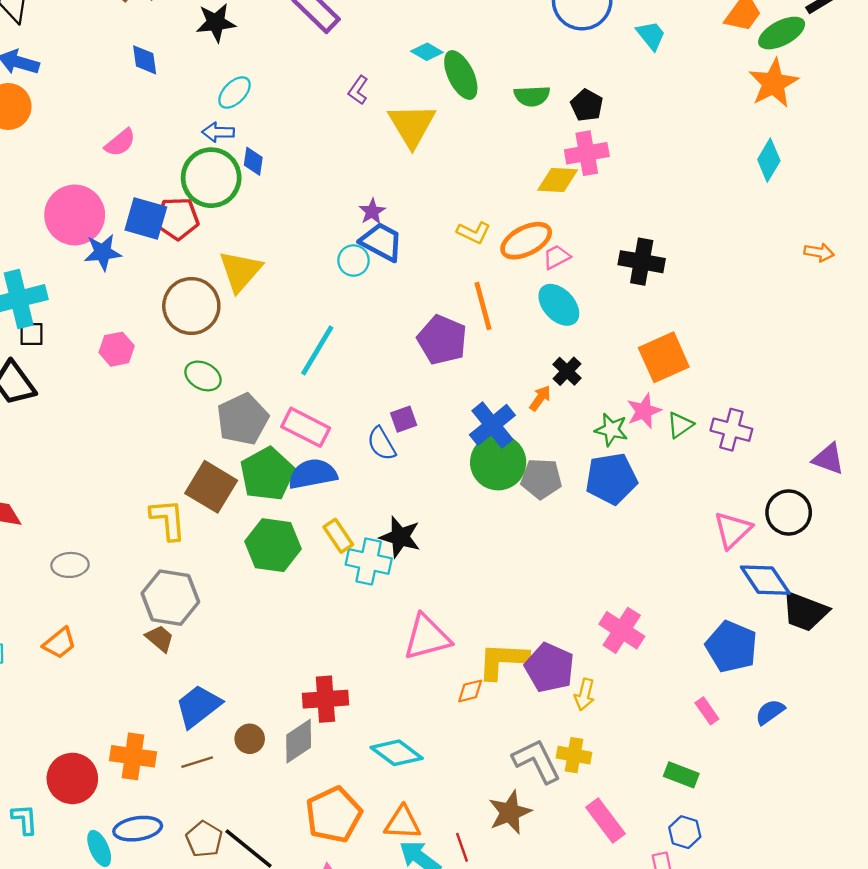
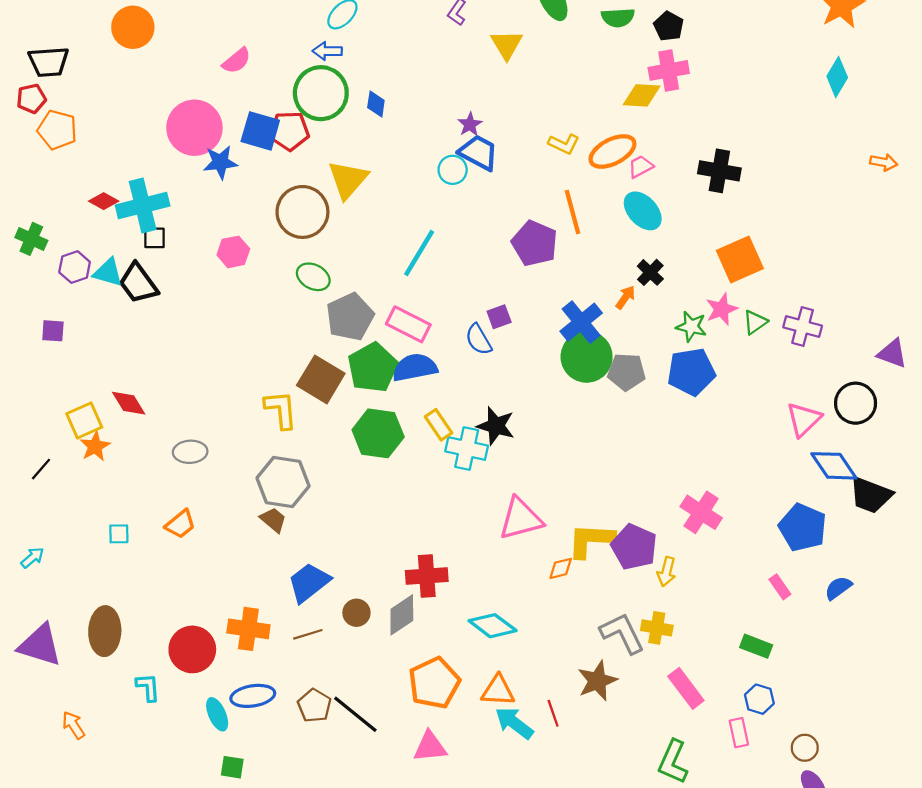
yellow triangle: (412, 125) -> (507, 45), size x0.7
blue diamond: (253, 161) -> (376, 104), moved

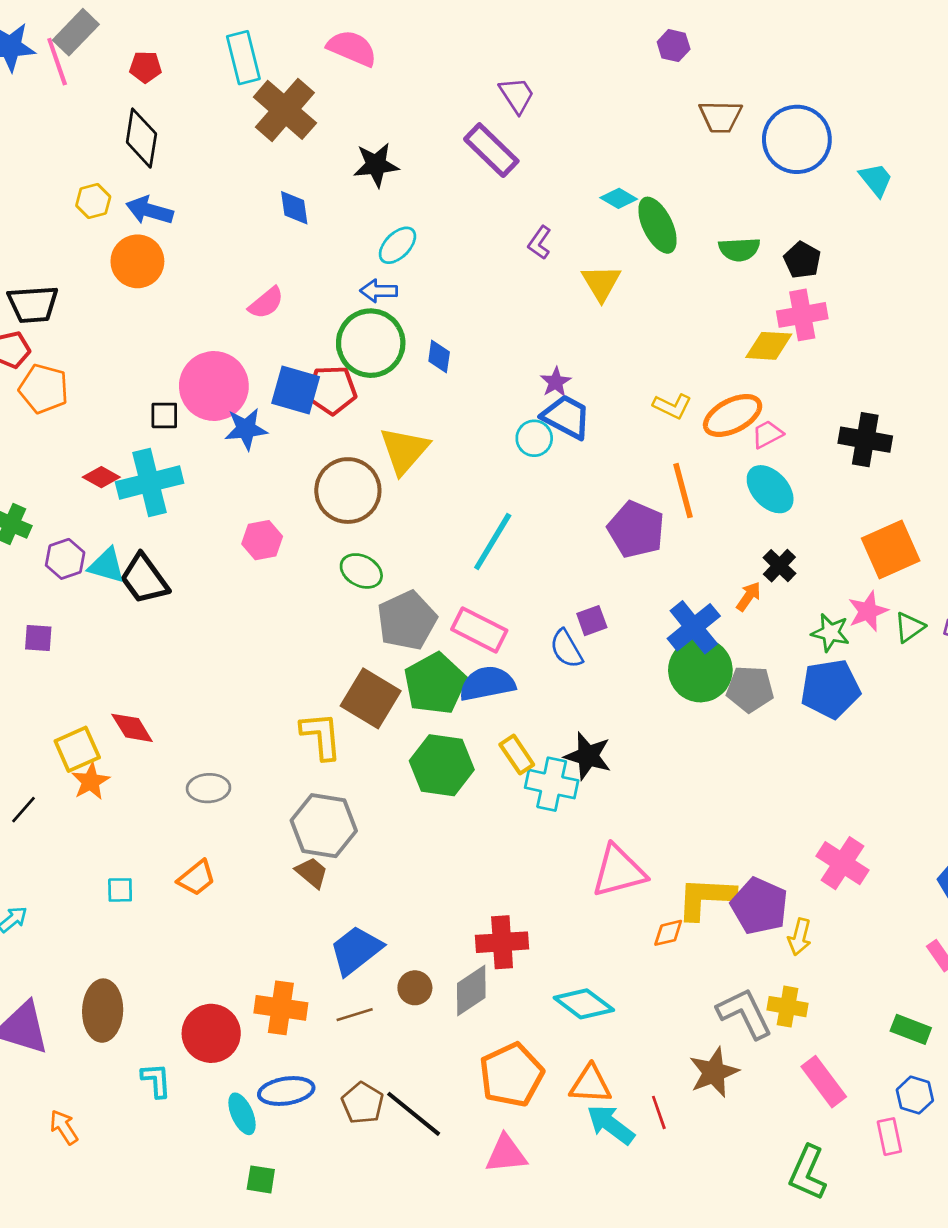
black square: (154, 238) -> (164, 415), moved

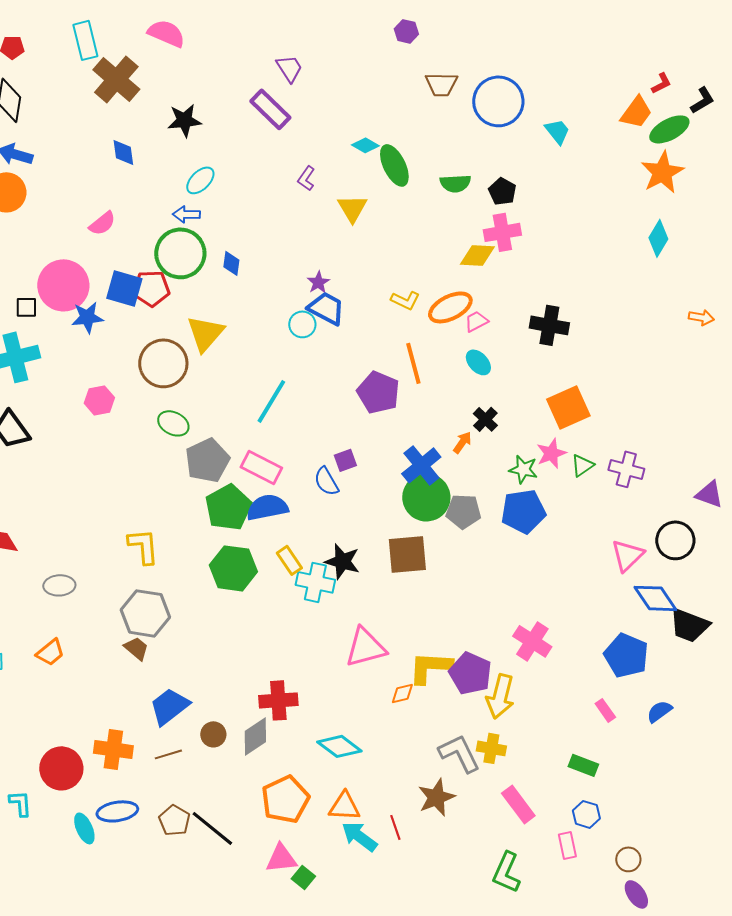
cyan ellipse: (770, 489) -> (478, 362), size x0.7
brown square: (371, 698) -> (407, 554), moved, turned -36
yellow arrow: (800, 937) -> (500, 696), size x1.6
green square: (261, 1179) -> (303, 877), moved, turned 30

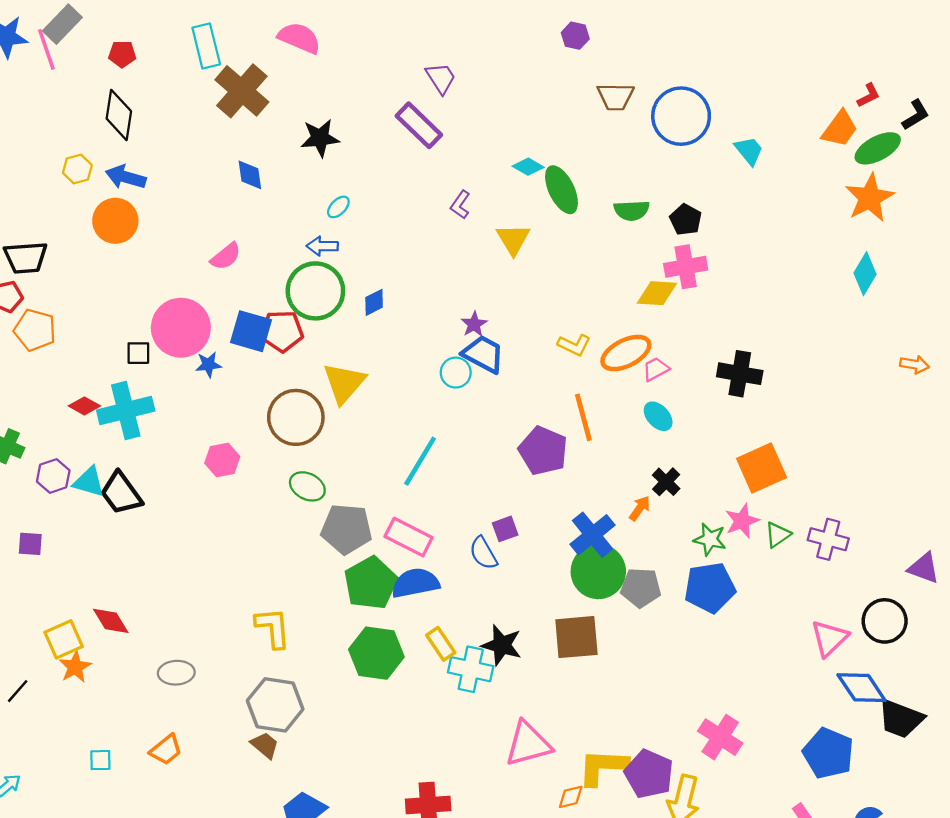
cyan ellipse: (200, 180) -> (338, 207), size x0.7
blue diamond: (231, 263) -> (374, 302), turned 55
blue star: (87, 317) -> (208, 365), size x0.7
gray pentagon: (207, 460) -> (346, 529), turned 30

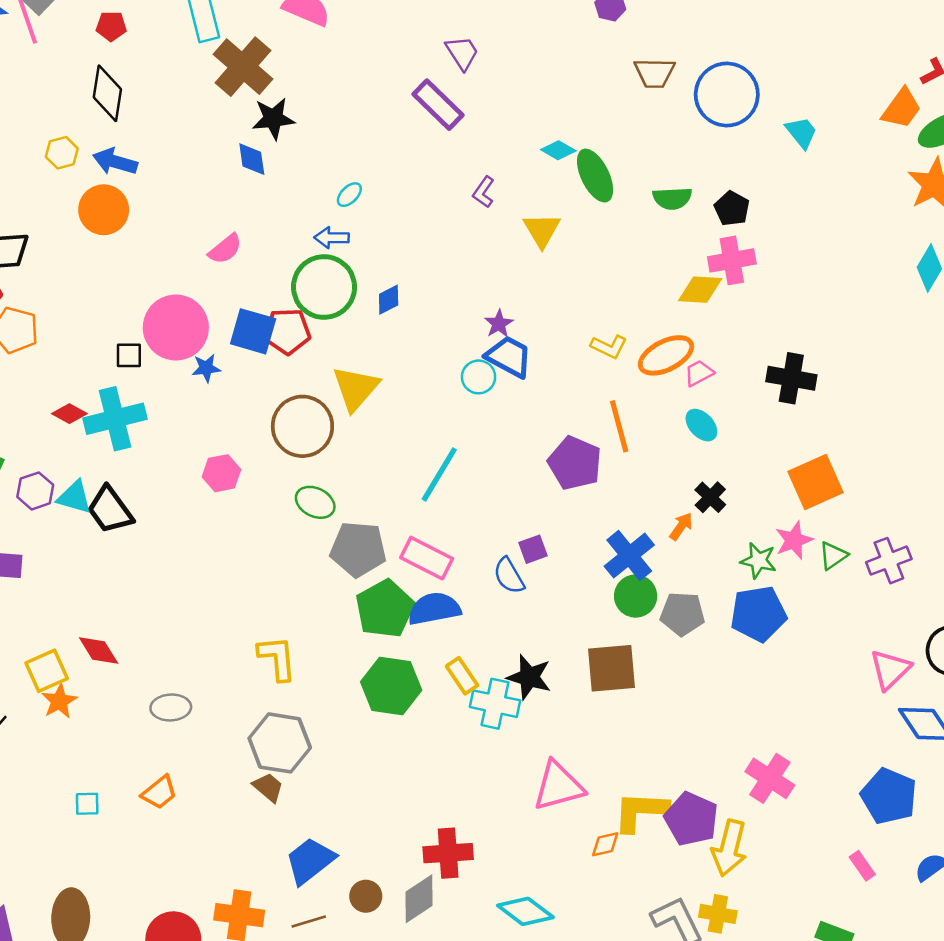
black star: (320, 138) -> (273, 119), moved
purple cross: (828, 539) -> (889, 561), turned -36
green circle: (598, 571) -> (636, 596), size x0.7

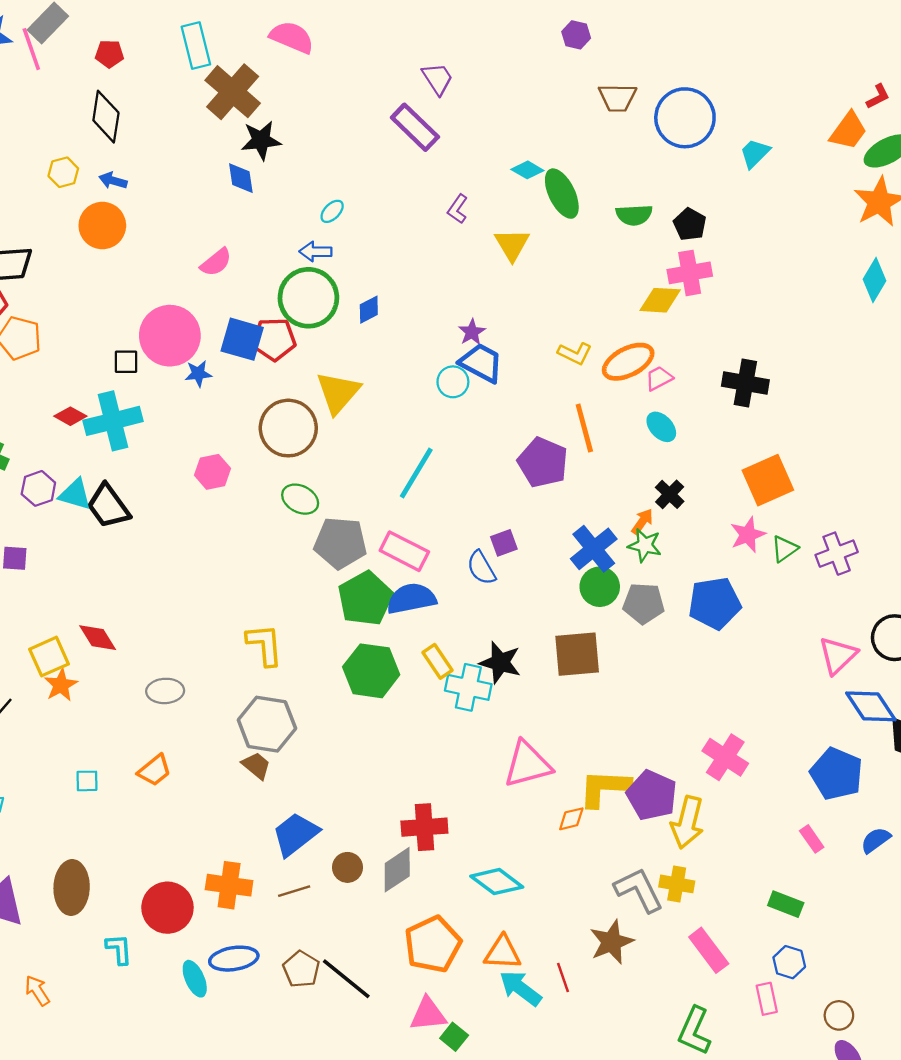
cyan trapezoid: (801, 132) -> (755, 153), turned -96
blue arrow: (115, 162) -> (113, 181), size x0.7
green star: (758, 561) -> (645, 545), moved

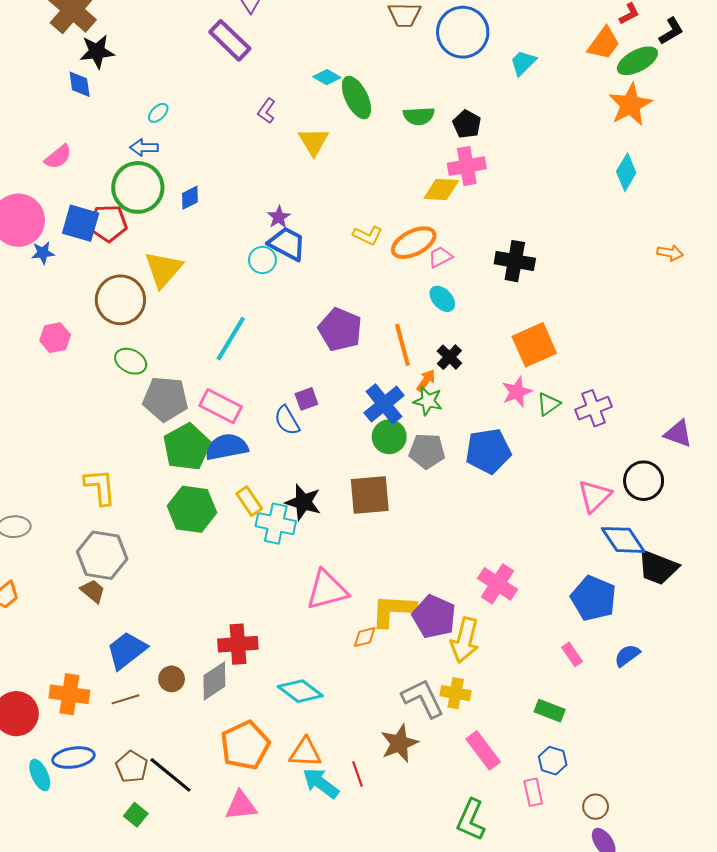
orange line: (584, 428) -> (402, 345), moved
green square: (454, 1037) -> (136, 815), moved

